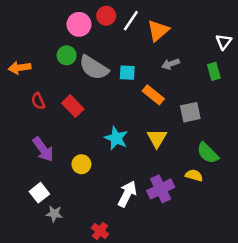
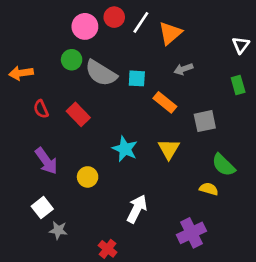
green rectangle: (214, 71) -> (238, 85), moved
purple cross: (161, 189) -> (191, 233), moved

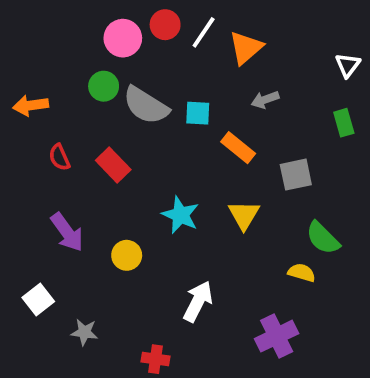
white square: (42, 208) -> (38, 300), moved
red cross: (108, 249) -> (155, 359), turned -30

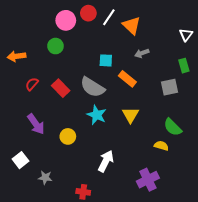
orange triangle: (246, 48) -> (132, 25), turned -36
gray semicircle: (146, 105) -> (92, 87), moved
red semicircle: (59, 157) -> (32, 84), turned 64
gray square: (296, 175) -> (170, 87), moved

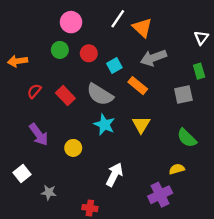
red circle: (88, 13) -> (89, 53), moved
gray arrow: (142, 53) -> (153, 58), size x1.6
cyan square: (106, 60) -> (114, 66), turned -32
yellow semicircle: (161, 146) -> (177, 169), moved, turned -32

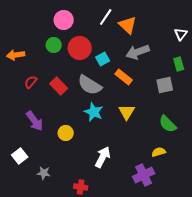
red circle: (89, 53) -> (80, 48), size x1.5

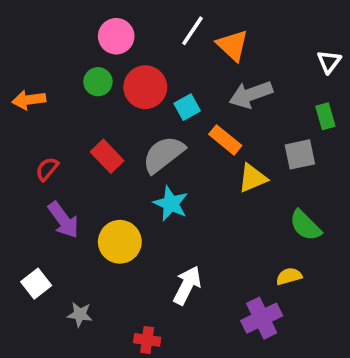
red semicircle: (31, 82) -> (47, 169), moved
gray semicircle: (90, 85) -> (163, 154), turned 110
yellow triangle: (127, 112) -> (253, 178), moved, turned 36
yellow circle: (66, 133) -> (120, 242), size x1.5

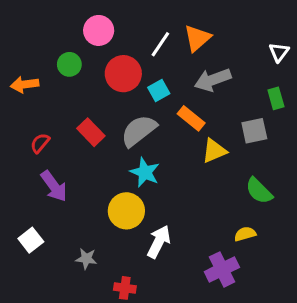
white line: (193, 31) -> (160, 44), moved
orange triangle: (233, 45) -> (197, 38), turned 36
green circle: (98, 82) -> (69, 64), moved
yellow circle: (120, 242) -> (126, 211), moved
gray star: (80, 315) -> (86, 259), moved

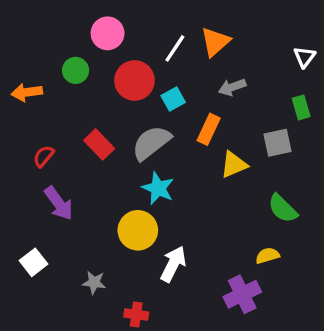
gray arrow: (213, 80) -> (232, 87), size x0.7
orange rectangle: (191, 118) -> (209, 129), turned 76

